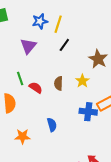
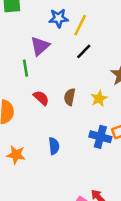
green line: (20, 79) -> (25, 68), moved

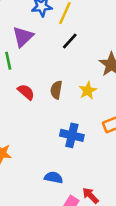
blue cross: (100, 137) -> (72, 135), moved
blue semicircle: (54, 146) -> (54, 178), moved, turned -70

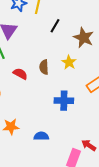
black line: (70, 41) -> (55, 26), moved
blue semicircle: (54, 178) -> (41, 136), moved

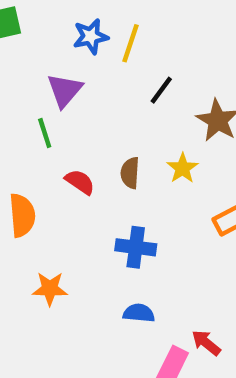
blue cross: (64, 101) -> (136, 247), moved
blue semicircle: (41, 136) -> (139, 313), moved

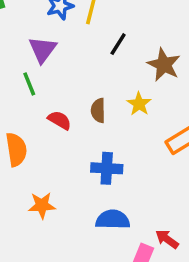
blue semicircle: (139, 313) -> (113, 220), size x1.4

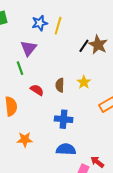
black line: (118, 44) -> (84, 46), moved
brown star: (164, 65) -> (98, 45), moved

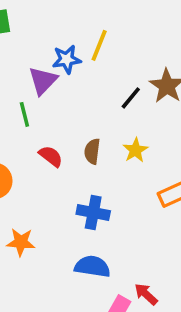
blue star: (40, 23) -> (67, 59), moved
black line: (84, 46) -> (131, 98), moved

